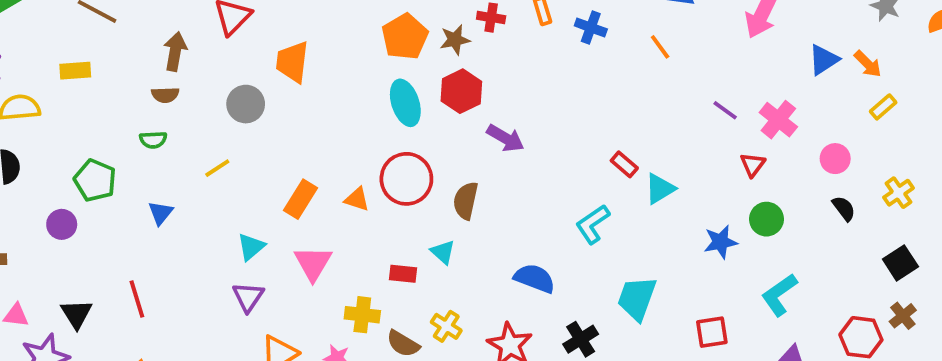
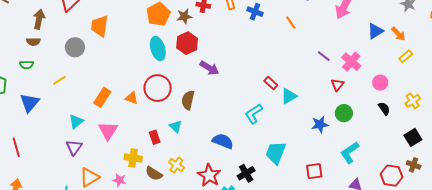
blue triangle: (161, 213) -> (30, 103), size x1.5
red rectangle: (403, 274) -> (155, 137), turned 64
brown cross: (903, 316) -> (414, 165), turned -32

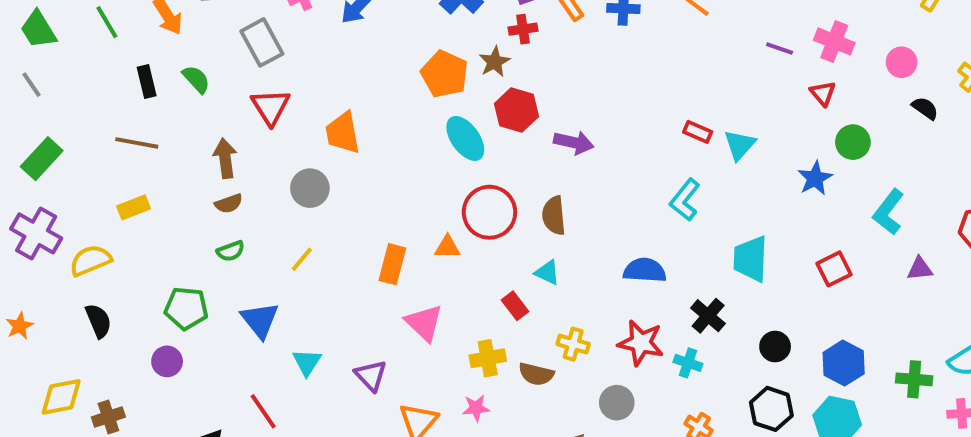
cyan triangle: (76, 121) -> (307, 362), moved

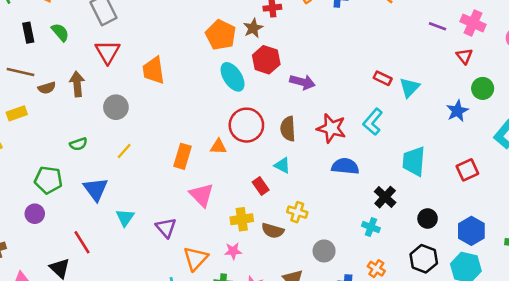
gray circle: (310, 188) -> (116, 107), moved
brown semicircle: (229, 204) -> (47, 88), moved
red star: (641, 343) -> (331, 128), moved
red line: (263, 411) -> (82, 242), moved

